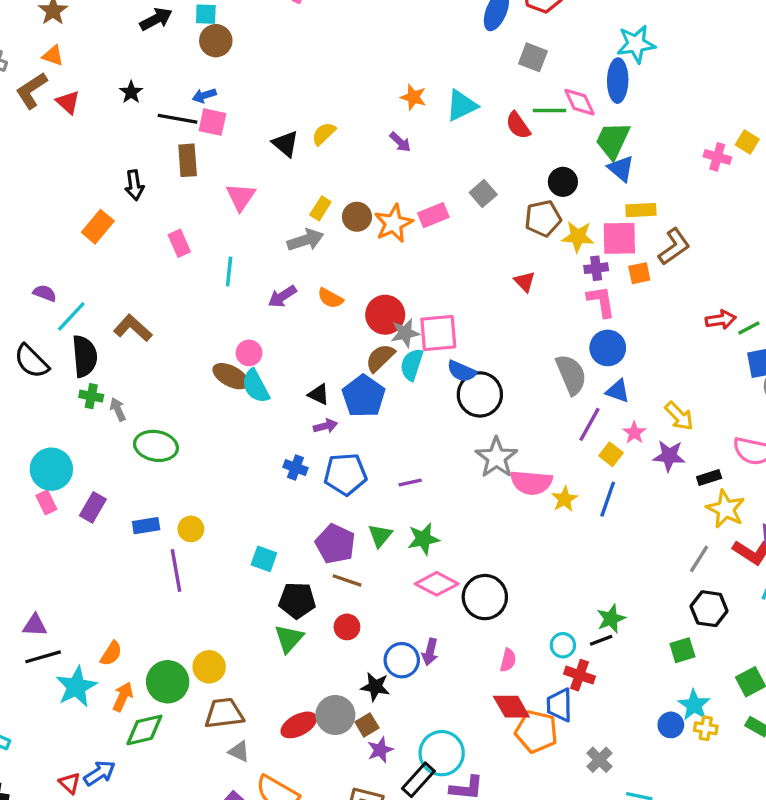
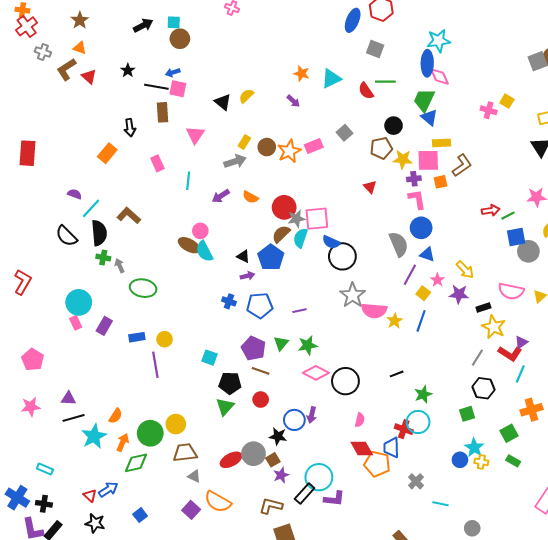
pink diamond: (579, 102) -> (439, 77), moved
black line: (601, 640) -> (397, 374), moved
cyan circle: (563, 645) -> (418, 422), moved, size x1.5

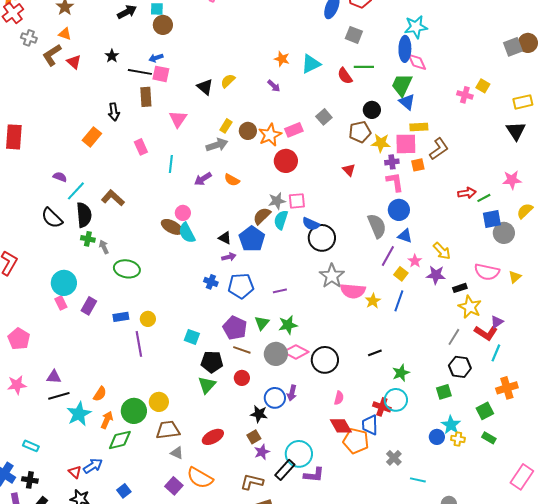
red circle: (284, 207) -> (286, 161), moved
pink square: (317, 219) -> (297, 201), size x0.7
gray circle: (253, 454) -> (276, 354), moved

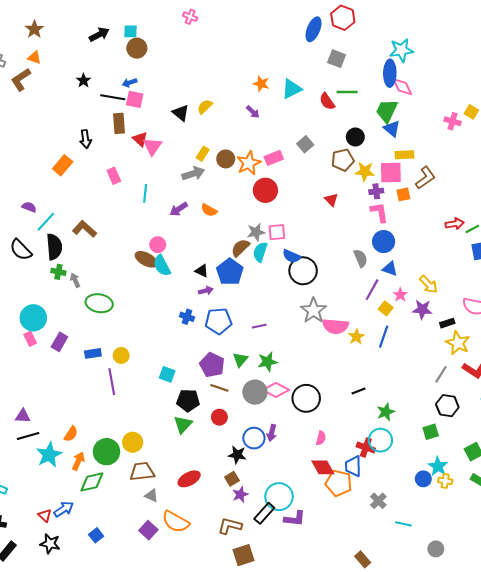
red triangle: (74, 62) -> (140, 139), moved
gray semicircle: (377, 226) -> (361, 258), size x0.7

